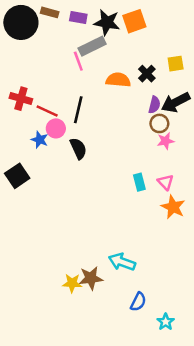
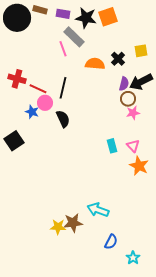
gray rectangle: (92, 46) -> (74, 37), turned 70

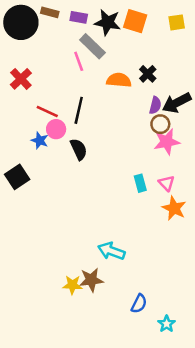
orange square: (108, 17) -> (135, 21), turned 36
yellow square: (141, 51) -> (177, 22), moved
red cross: (17, 79) -> (21, 79), moved, turned 30
pink star: (133, 113) -> (167, 142), size x1.5
cyan arrow: (98, 210) -> (111, 251), moved

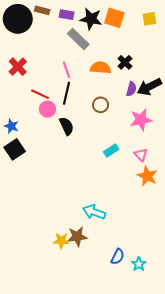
pink line: (79, 61) -> (67, 70), moved
brown circle: (160, 124) -> (101, 105), moved
blue star: (40, 140) -> (11, 126), moved
cyan rectangle: (140, 183) -> (111, 150), moved, turned 72
cyan star: (167, 324) -> (139, 264), moved

